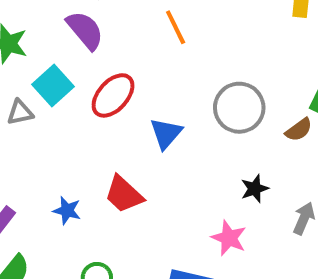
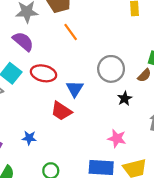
red ellipse: (113, 95) -> (44, 73), turned 70
black star: (255, 189) -> (125, 98), moved
red trapezoid: (124, 194) -> (61, 111), moved

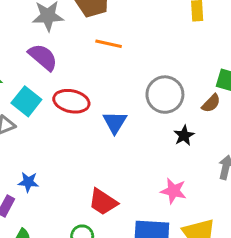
orange line: (71, 32) -> (109, 44), turned -42
red trapezoid: (61, 111) -> (103, 202), moved
blue star: (29, 138) -> (28, 182), moved

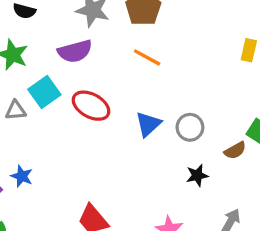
purple semicircle: (43, 57) -> (75, 51), turned 108
gray circle: (165, 95) -> (190, 127), size x0.7
blue triangle: (115, 122) -> (148, 124), moved

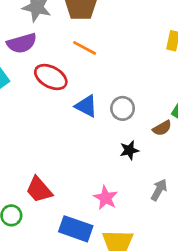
red ellipse: (91, 106) -> (51, 77), moved
blue triangle: (148, 124) -> (86, 106), turned -50

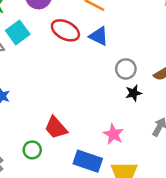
blue triangle: (86, 106) -> (99, 36), moved
gray circle: (123, 108) -> (126, 69), moved

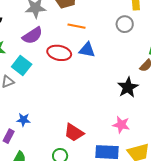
gray circle: (126, 69) -> (125, 24), moved
black star: (134, 93) -> (128, 87), size x1.5

